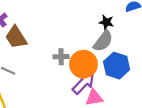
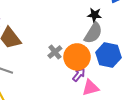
gray cross: (61, 57) -> (55, 52), turned -32
purple arrow: (83, 83) -> (79, 75), size x0.6

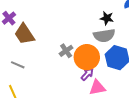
gray semicircle: (93, 33) -> (104, 36), turned 45

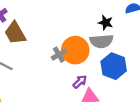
orange circle: (87, 57) -> (75, 50), moved

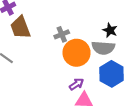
gray cross: (59, 55) -> (62, 34), moved

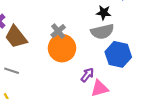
orange circle: (77, 53) -> (62, 48), moved

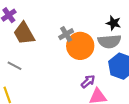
orange circle: (62, 48) -> (80, 46), moved

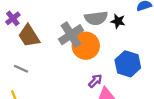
gray cross: (66, 34) -> (71, 35), size x1.6
gray semicircle: (109, 41) -> (96, 18), moved

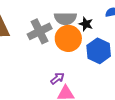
orange circle: (86, 46) -> (68, 38), moved
blue hexagon: (128, 64) -> (99, 51), moved

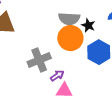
gray cross: (40, 31) -> (39, 60), moved

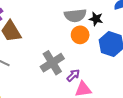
orange circle: (70, 38) -> (80, 35), size x0.7

